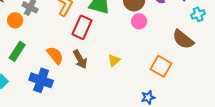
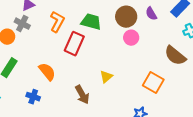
brown arrow: (80, 59) -> (82, 95), moved
blue cross: (41, 80) -> (33, 97), size x0.6

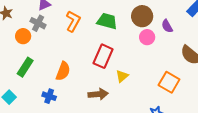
purple semicircle: (151, 14) -> (167, 26), moved
red rectangle: (74, 44) -> (103, 56), moved
orange semicircle: (47, 72) -> (63, 71), turned 60
brown arrow: (82, 95) -> (98, 94), turned -66

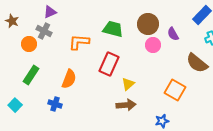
orange L-shape: (73, 21) -> (79, 42), moved, turned -115
brown arrow: (98, 94) -> (126, 105), moved

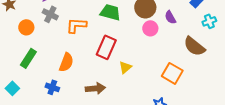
gray cross: (44, 31) -> (50, 14), moved
brown arrow: (126, 105) -> (95, 88), moved

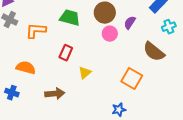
purple semicircle: (170, 17) -> (130, 23), turned 64
red rectangle: (106, 47) -> (66, 53), size x0.7
orange semicircle: (66, 62) -> (26, 68), turned -96

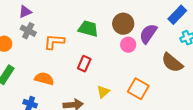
purple semicircle: (130, 23) -> (148, 34), size x1.5
yellow triangle: (85, 73) -> (103, 92), moved
orange square: (132, 79) -> (138, 89), moved

